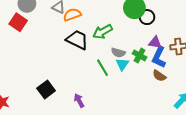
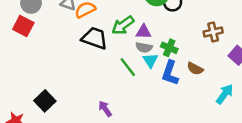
purple triangle: (155, 42) -> (144, 32), moved
blue L-shape: (159, 57) -> (170, 73), moved
black square: (46, 89) -> (45, 101), moved

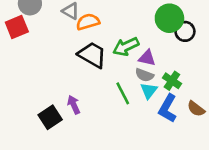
red square: (23, 26) -> (17, 27), turned 30
black square: (45, 101) -> (50, 117), moved
purple arrow: (105, 109) -> (74, 105), moved

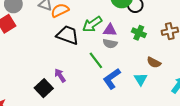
green cross: (172, 81) -> (139, 33), moved
cyan triangle: (149, 91) -> (141, 79), moved
blue L-shape: (168, 108) -> (112, 79), moved, turned 35

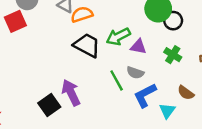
gray semicircle: (110, 44) -> (135, 73), moved
purple arrow: (60, 75) -> (71, 93), size x1.5
blue L-shape: (112, 79) -> (145, 95), moved

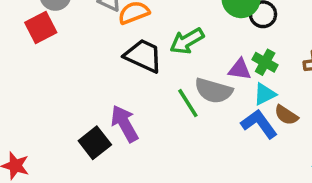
purple triangle: (138, 47) -> (240, 69), moved
gray semicircle: (135, 73) -> (214, 91), size x1.5
blue L-shape: (145, 95) -> (259, 124), moved, turned 84
cyan triangle: (167, 111) -> (265, 94), moved, turned 30

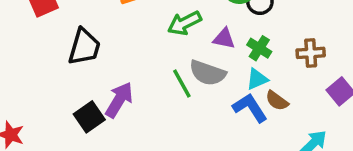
black trapezoid: (143, 56) -> (84, 47), moved, turned 78
purple triangle: (240, 69) -> (224, 39), moved
purple arrow: (124, 124) -> (119, 100), turned 57

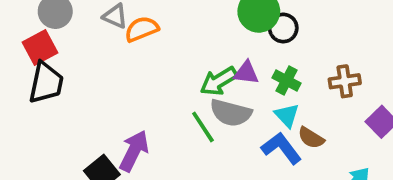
green arrow: (184, 23) -> (219, 81), moved
black trapezoid: (84, 47) -> (46, 83), moved
cyan triangle: (257, 79) -> (287, 115), turned -45

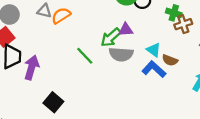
green cross: (287, 81) -> (174, 13), moved
green line: (203, 127) -> (85, 56), moved
purple arrow: (134, 151) -> (31, 68), moved

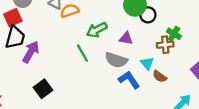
brown cross: (183, 24) -> (165, 45), moved
green arrow: (111, 37) -> (97, 30), moved
blue L-shape: (154, 69) -> (129, 80), moved

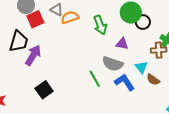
red square: (13, 18) -> (35, 19), moved
green arrow: (97, 30) -> (100, 25), moved, turned -84
green line: (82, 53) -> (95, 79), moved

